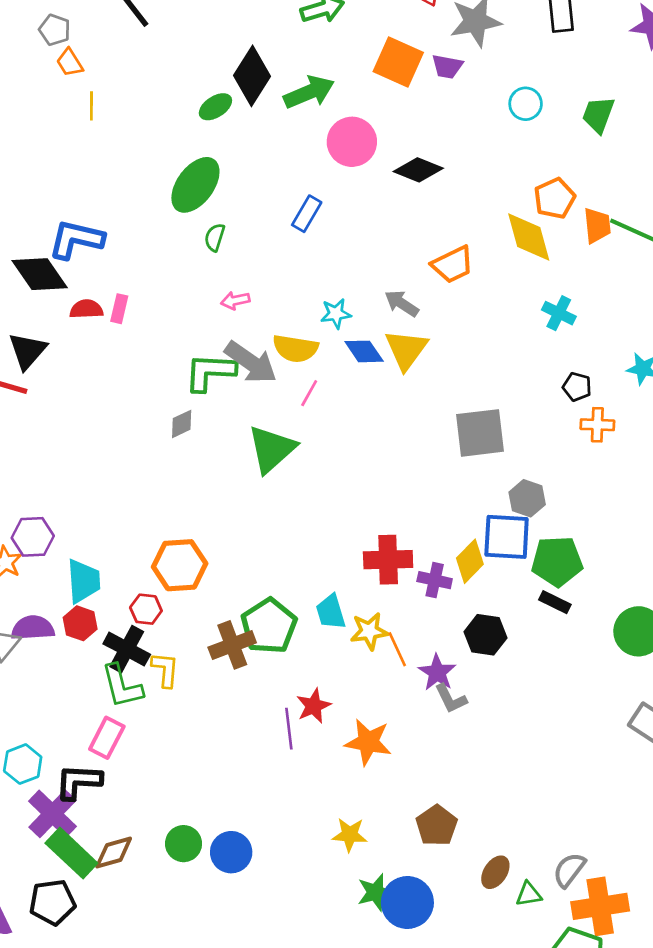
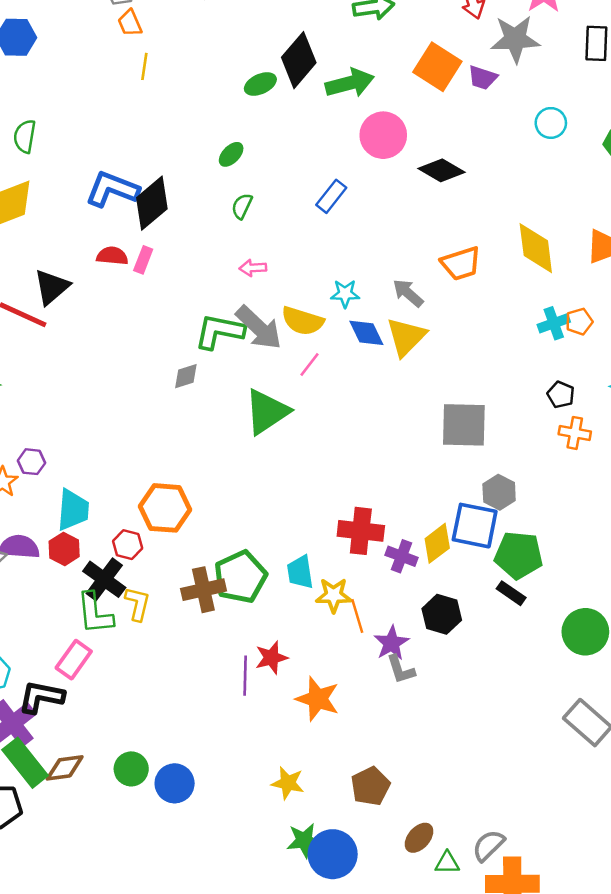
green ellipse: (195, 185) -> (231, 154), size x0.5
orange pentagon: (555, 198) -> (579, 322), moved, size x0.7
black diamond: (40, 274) -> (152, 203), moved, turned 76
cyan cross: (559, 313) -> (554, 323), turned 36
purple hexagon: (33, 537) -> (31, 462), size x0.7

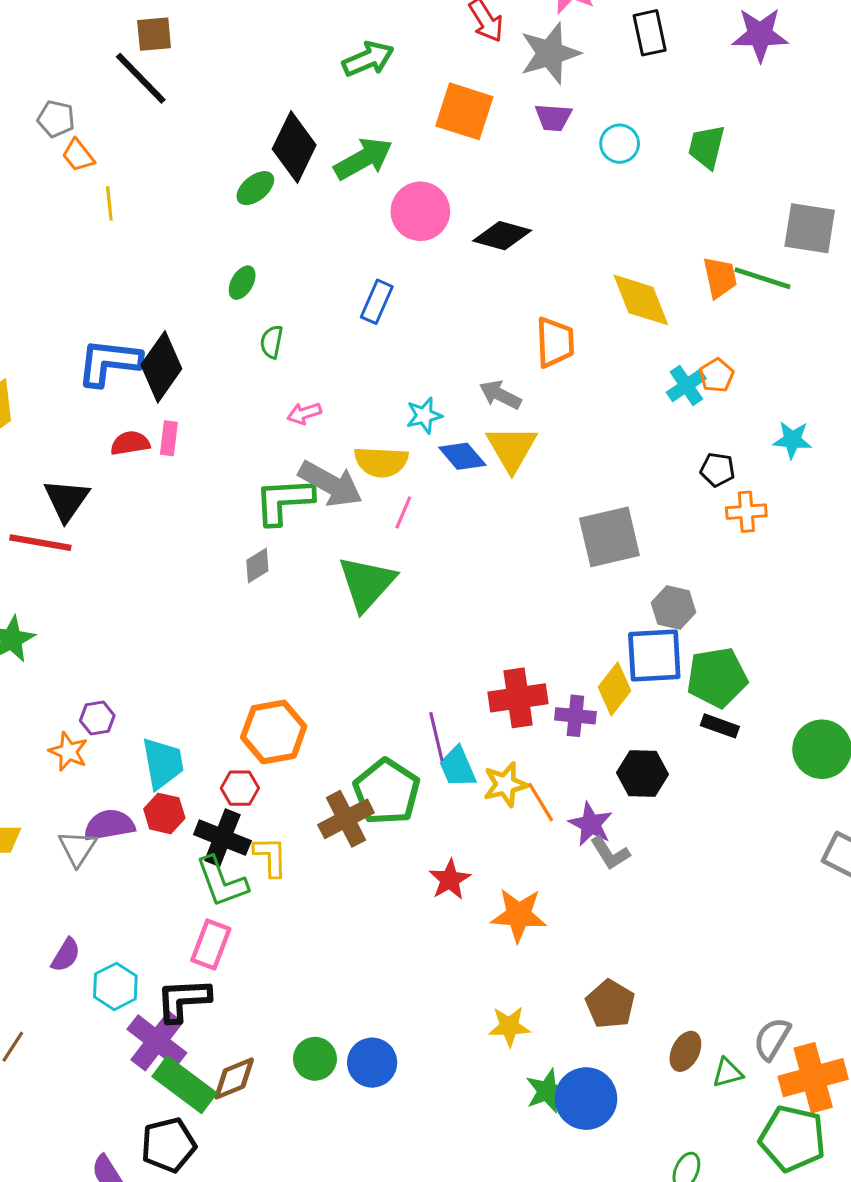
purple trapezoid: (483, 78) -> (553, 117), moved
orange trapezoid: (461, 263) -> (555, 342), turned -60
purple line: (245, 676) -> (436, 737), moved

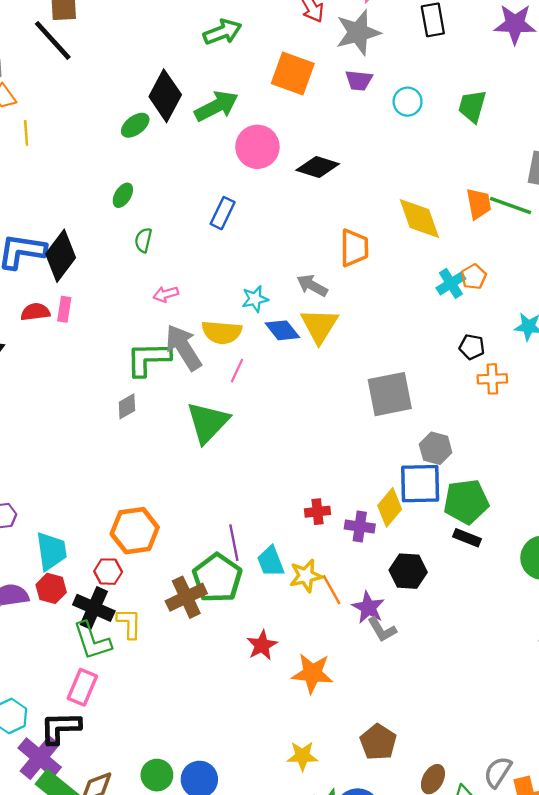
gray arrow: (330, 484) -> (183, 347), turned -153
red cross: (518, 698) -> (318, 512), size x0.6
purple line: (436, 737) -> (234, 543), moved

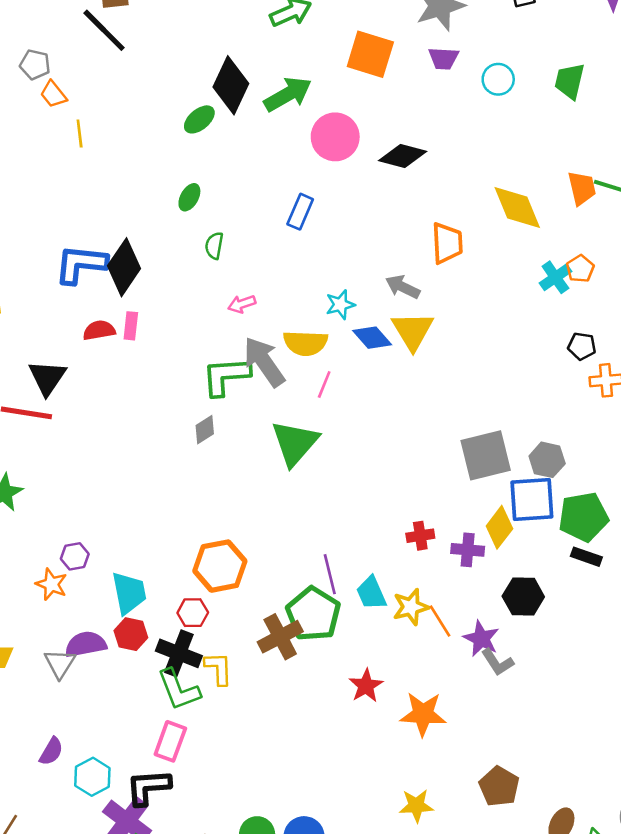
gray square: (390, 394) -> (486, 455), moved

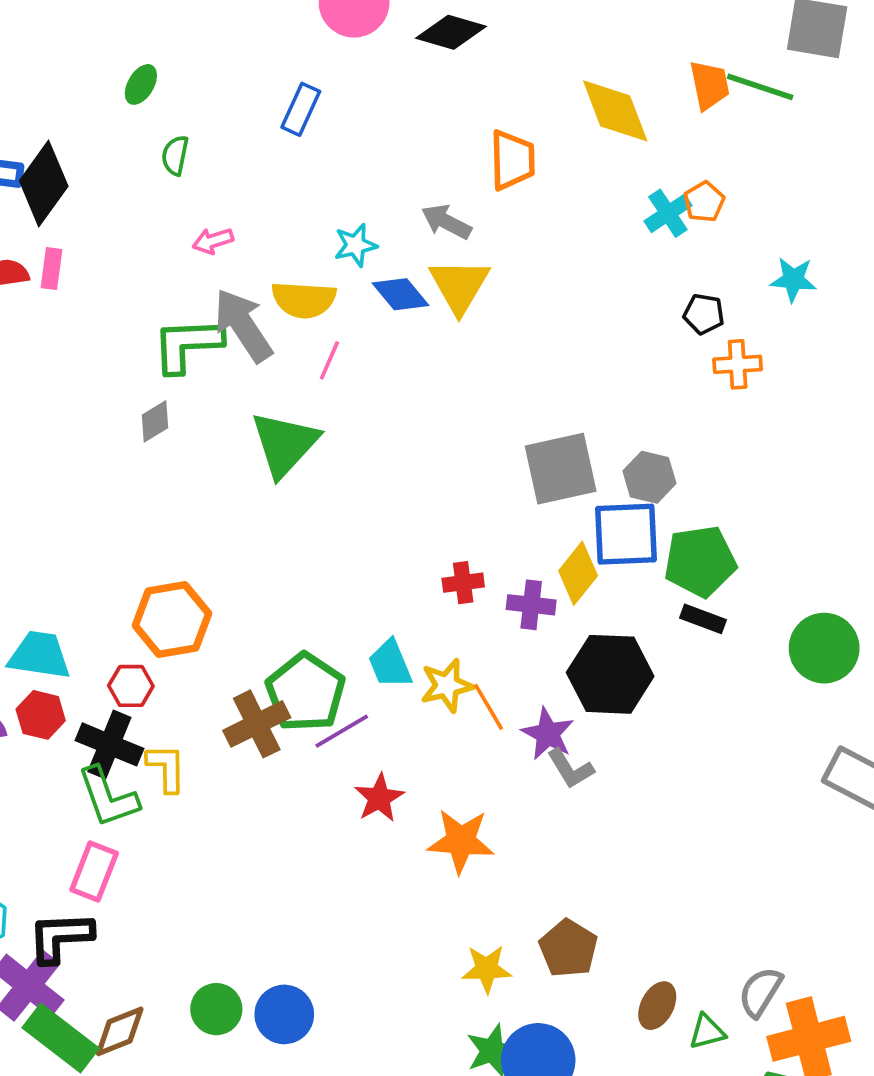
purple line: (330, 574) -> (342, 731), moved, turned 72
cyan trapezoid: (129, 593) -> (39, 655), turned -72
black hexagon: (523, 597) -> (610, 674), size x1.4
yellow star: (416, 806) -> (487, 969), moved

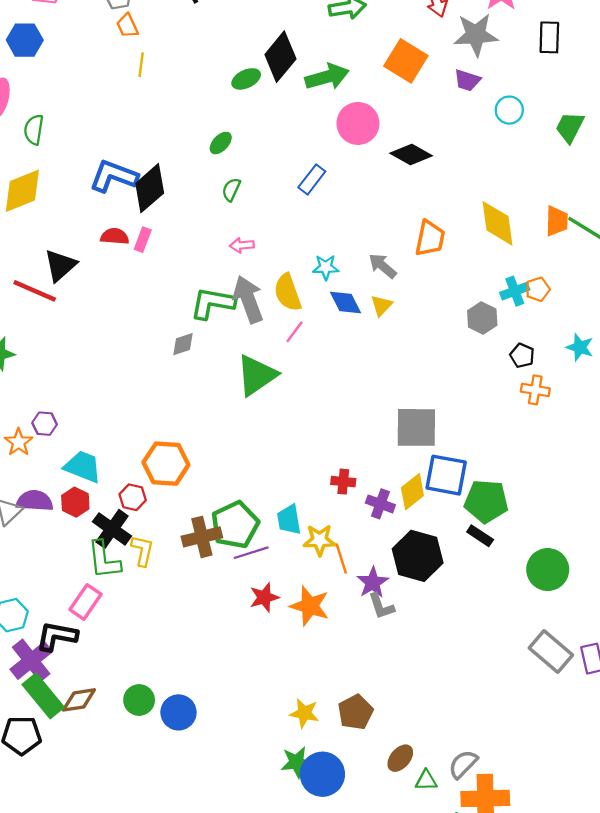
yellow triangle: (459, 286) -> (381, 305), size x0.6
yellow semicircle: (304, 300) -> (288, 292), turned 54
gray hexagon: (649, 477) -> (482, 318), moved
orange star: (461, 841) -> (310, 606), moved

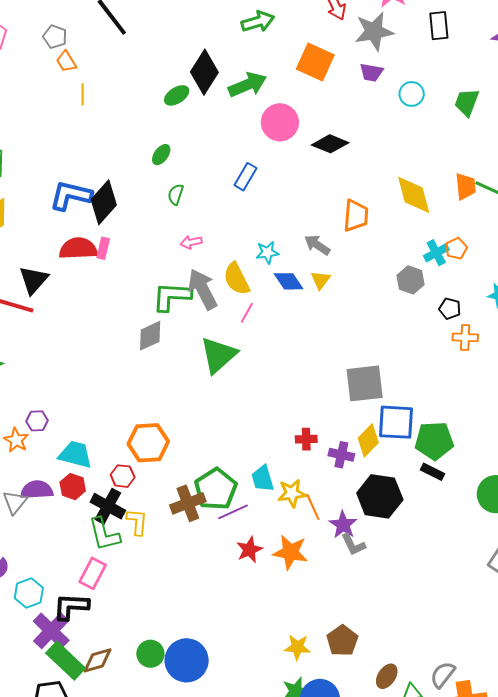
red semicircle: (115, 236) -> (78, 248), size x1.5
gray diamond: (183, 344) -> (150, 336), size x1.4
blue circle: (178, 712) -> (187, 660), size x1.4

